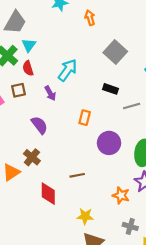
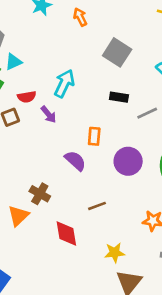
cyan triangle: (29, 45) -> (13, 62), turned 40
red semicircle: (28, 68) -> (27, 97), moved, turned -72
purple semicircle: (39, 125) -> (75, 161), moved

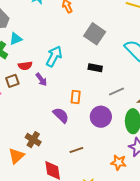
gray line: (147, 113) -> (117, 91), moved

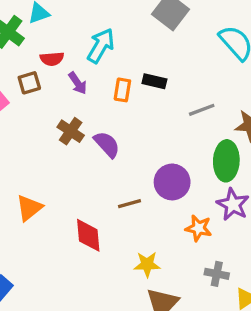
black rectangle: (95, 68) -> (154, 81), moved
orange rectangle: (76, 97) -> (122, 90), moved
purple circle: (101, 117) -> (172, 182), moved
brown cross: (33, 140) -> (71, 131), moved

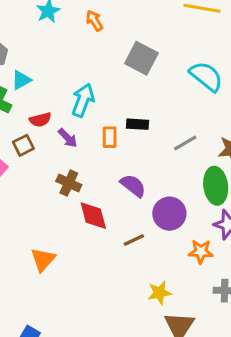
purple semicircle: (107, 144) -> (133, 186), moved
red diamond: (88, 235) -> (93, 216), moved

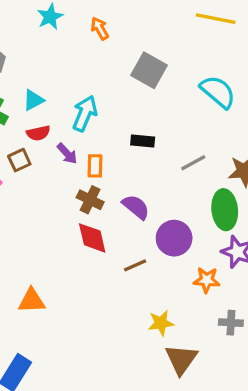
cyan triangle: (21, 80) -> (33, 100), moved
orange rectangle: (110, 137) -> (95, 166), moved
brown cross: (69, 183) -> (90, 200), moved
orange triangle: (43, 260) -> (32, 301), moved, turned 44

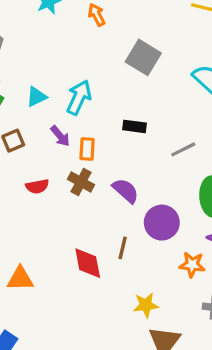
cyan triangle: (33, 100) -> (36, 97), moved
red semicircle: (38, 133) -> (37, 186), moved
red diamond: (92, 238) -> (88, 263), moved
brown line: (135, 265) -> (123, 248), turned -55

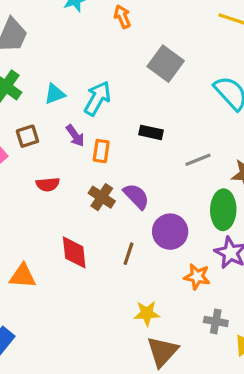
brown cross: (81, 182) -> (102, 197), moved
red diamond: (88, 263) -> (74, 252), moved

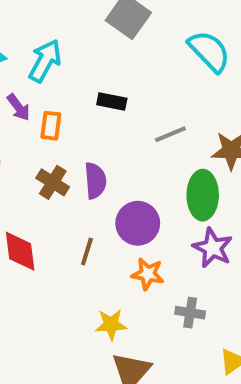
purple semicircle: (136, 196) -> (95, 181), turned 40
orange star: (197, 277) -> (148, 274), moved
gray cross: (216, 321) -> (190, 313), moved

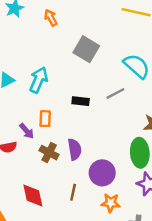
purple arrow: (19, 107) -> (27, 131), moved
gray line: (170, 134) -> (116, 93), moved

